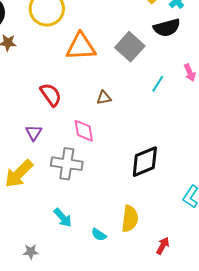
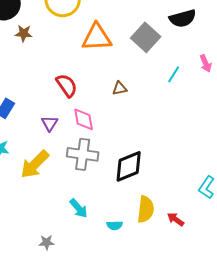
pink diamond: (84, 131) -> (84, 119), moved
black diamond: (145, 162) -> (129, 166), moved
cyan semicircle: (99, 235) -> (115, 225), turned -35
red arrow: (163, 246) -> (176, 219), moved, turned -84

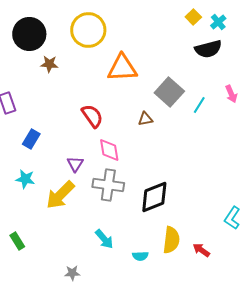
gray square: (146, 37) -> (169, 92), moved
purple triangle: (50, 123) -> (75, 164), moved

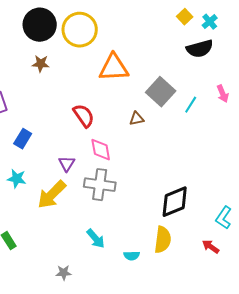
black circle: (29, 34) -> (40, 25), moved
black diamond: (154, 197) -> (175, 202), moved
red arrow: (201, 250) -> (211, 247), moved

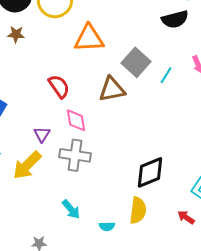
brown triangle: (137, 119) -> (112, 89), size x1.8

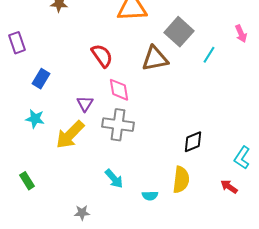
cyan line: (166, 75) -> (209, 55), moved
black diamond: (150, 172) -> (193, 142), size x0.7

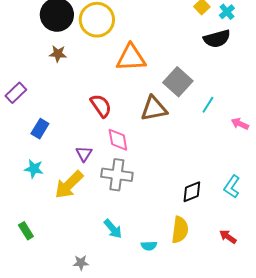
pink arrow: (241, 34) -> (240, 124), moved, turned 138
purple rectangle: (17, 43) -> (16, 93), turned 65
cyan L-shape: (242, 158) -> (232, 187), moved

